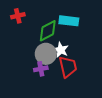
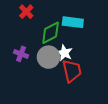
red cross: (18, 16) -> (26, 12), moved, turned -32
purple cross: (41, 69) -> (21, 54), moved, turned 32

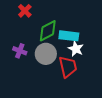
cyan rectangle: (73, 22) -> (69, 36), moved
white star: (64, 53) -> (76, 49), moved

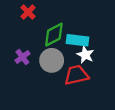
purple cross: (20, 51) -> (22, 57), turned 32
red trapezoid: (68, 67) -> (76, 75), turned -90

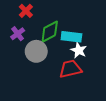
purple cross: (22, 57) -> (18, 34), moved
gray circle: (52, 60) -> (36, 51), moved

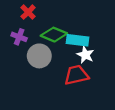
green diamond: (50, 32) -> (54, 35), turned 50
purple cross: (18, 34) -> (19, 37), turned -32

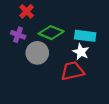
cyan rectangle: (77, 40) -> (85, 36), moved

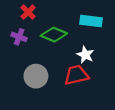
cyan rectangle: (85, 36) -> (91, 21), moved
gray circle: (37, 53) -> (36, 76), moved

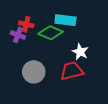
red cross: (28, 12) -> (26, 24), moved, turned -32
cyan rectangle: (91, 21) -> (65, 20), moved

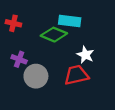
red cross: (26, 24) -> (13, 23), moved
purple cross: (18, 35) -> (19, 59), moved

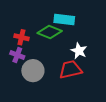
red cross: (13, 23) -> (21, 37), moved

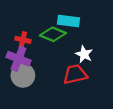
purple cross: (17, 55) -> (18, 59), size x1.5
gray circle: (33, 71) -> (23, 75), moved

